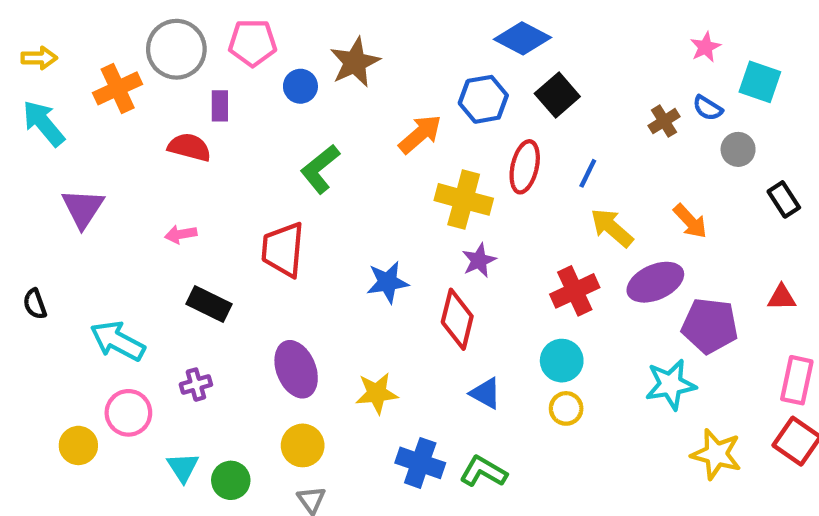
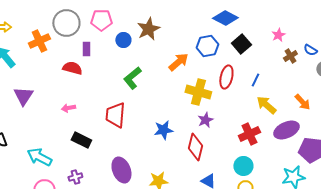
pink star: (705, 47) -> (278, 35), moved

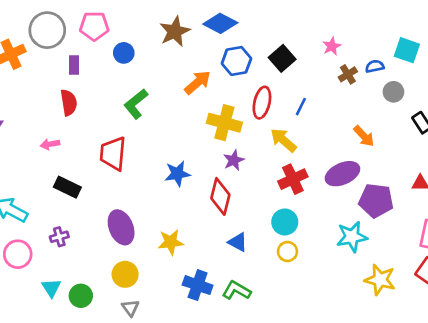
blue diamond: (225, 18) -> (220, 23), moved
brown star: (148, 29) -> (175, 31), moved
blue semicircle: (310, 50) -> (375, 66), turned 136
red semicircle: (72, 68) -> (69, 103), moved, turned 66
yellow arrow: (266, 105) -> (283, 140), moved

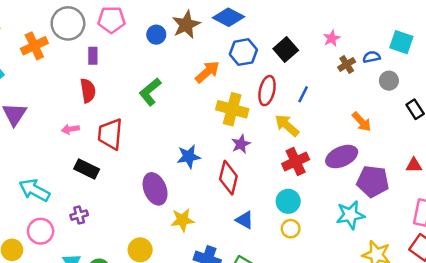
blue circle: (124, 53) -> (156, 35), moved
red trapezoid: (113, 154) -> (110, 134), moved
purple ellipse: (121, 227) -> (155, 189), moved

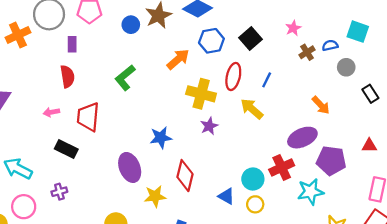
red cross: (296, 162) -> (282, 167), moved
red diamond: (228, 178) -> (185, 176), moved
blue triangle: (245, 220) -> (226, 196), moved

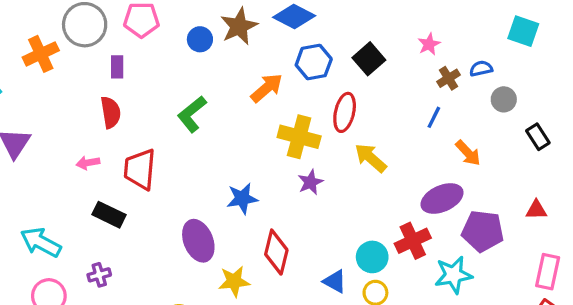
cyan square: (358, 32) -> (523, 31), moved
blue line: (267, 80) -> (434, 117), moved

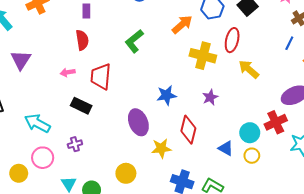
purple star: (310, 182) -> (210, 97), moved

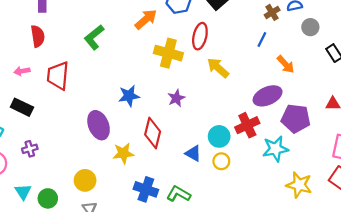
black rectangle: (81, 106) -> (22, 107), moved

